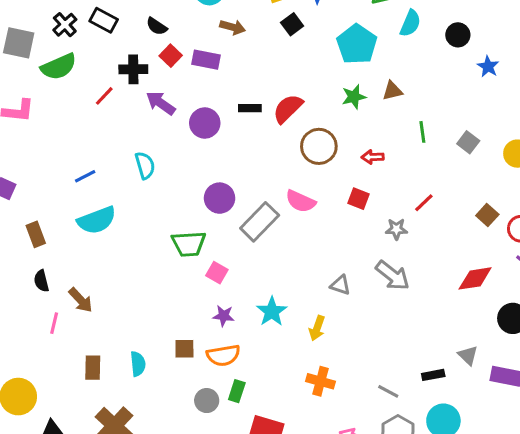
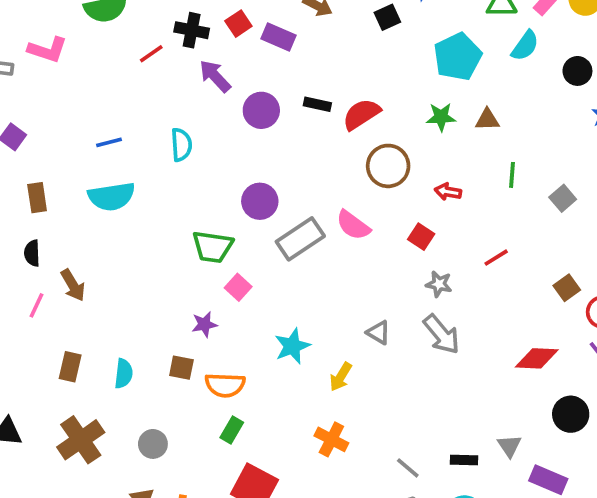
gray star: (396, 229) -> (439, 284), moved
purple star: (224, 316) -> (204, 324), moved, turned -30
gray circle: (207, 401) -> (153, 444), moved

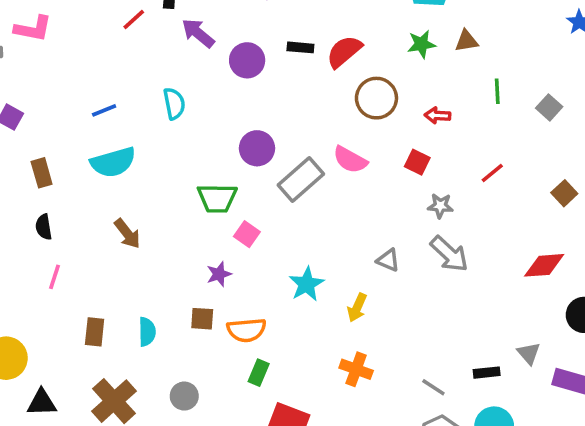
brown arrow: (73, 285) -> (127, 234), moved

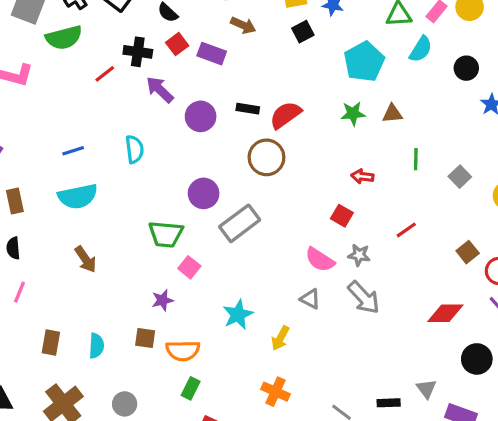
brown circle: (376, 98) -> (266, 157), moved
pink semicircle: (350, 160) -> (320, 260), moved

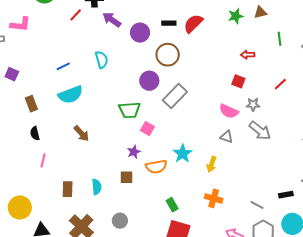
brown circle: (266, 157) -> (168, 55), moved
orange semicircle: (183, 351) -> (156, 167), moved
green rectangle: (191, 388) -> (172, 205), moved, turned -48

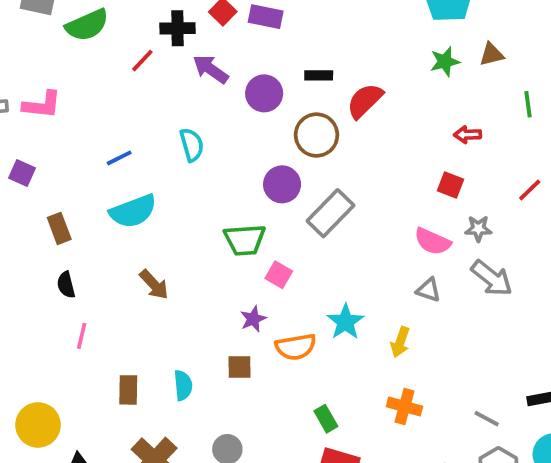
red semicircle: (193, 23) -> (365, 101), moved
pink L-shape: (20, 24) -> (42, 105), moved

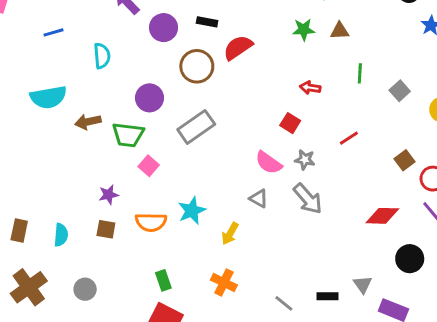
blue line: (119, 158) -> (54, 32), moved
purple circle: (282, 184) -> (150, 98), moved
brown arrow: (154, 285) -> (88, 122), moved, turned 110
purple star: (253, 319) -> (109, 195), moved

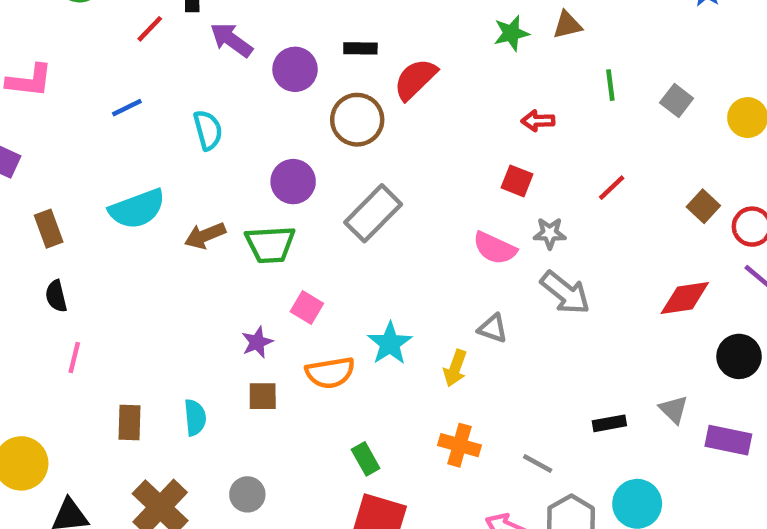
pink square: (149, 166) -> (307, 308), moved
gray triangle: (259, 198) -> (493, 328), moved
black rectangle: (327, 296) -> (609, 423), moved
gray line: (284, 303) -> (538, 463), moved

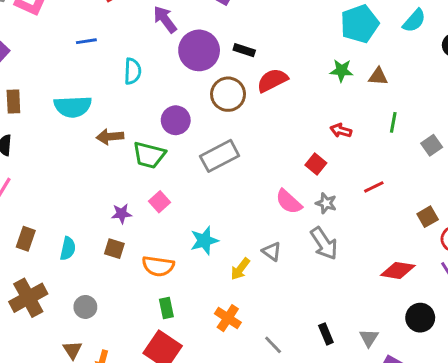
purple circle: (295, 69) -> (199, 50), size x1.4
orange semicircle: (330, 373) -> (158, 266), moved
black rectangle: (609, 423) -> (326, 334), turned 60

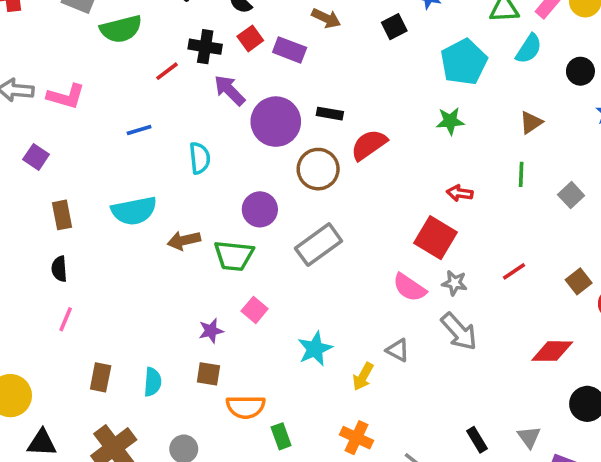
brown triangle: (378, 76) -> (531, 122), moved, turned -30
red square: (316, 164) -> (436, 238), size x1.6
red line: (374, 187) -> (514, 271), moved
orange semicircle: (158, 266) -> (246, 407), moved

